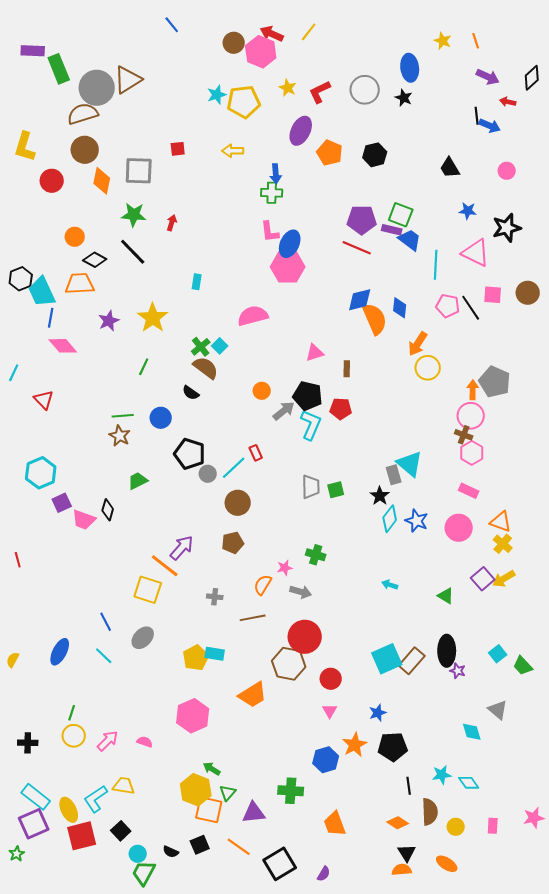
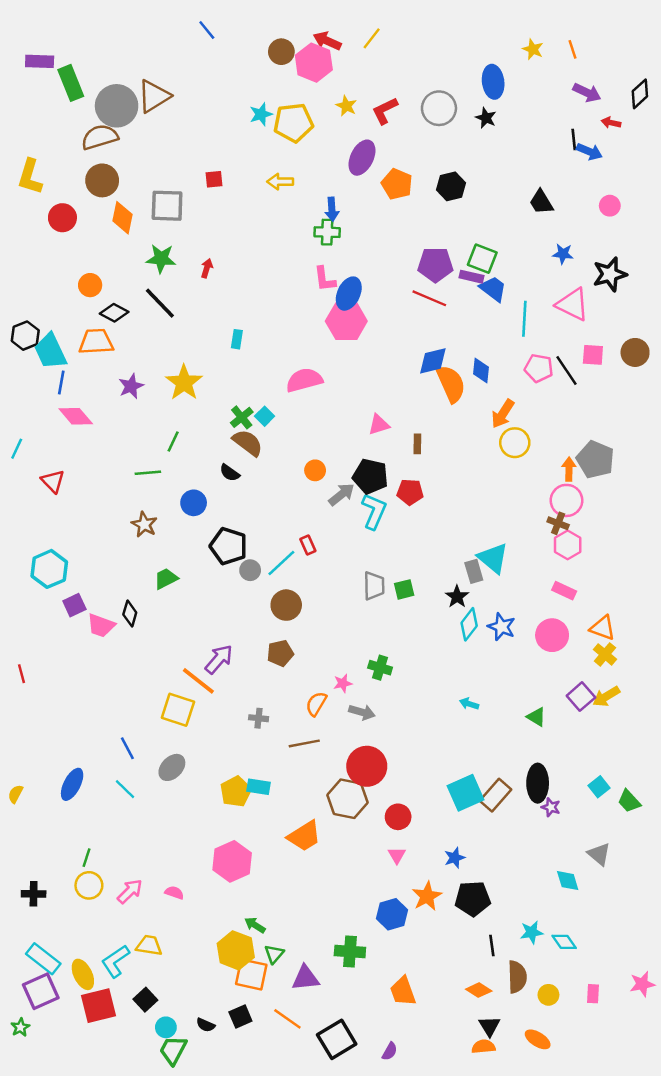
green line: (123, 416) -> (148, 473), moved

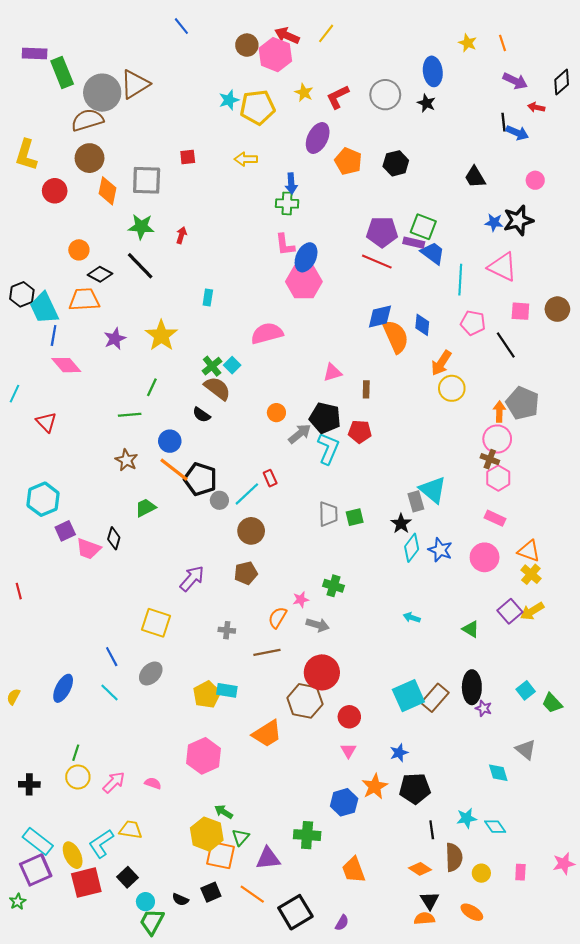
black star: (610, 274) -> (518, 220), moved
black line: (566, 370) -> (506, 345), moved
orange line: (198, 681) -> (174, 470), moved

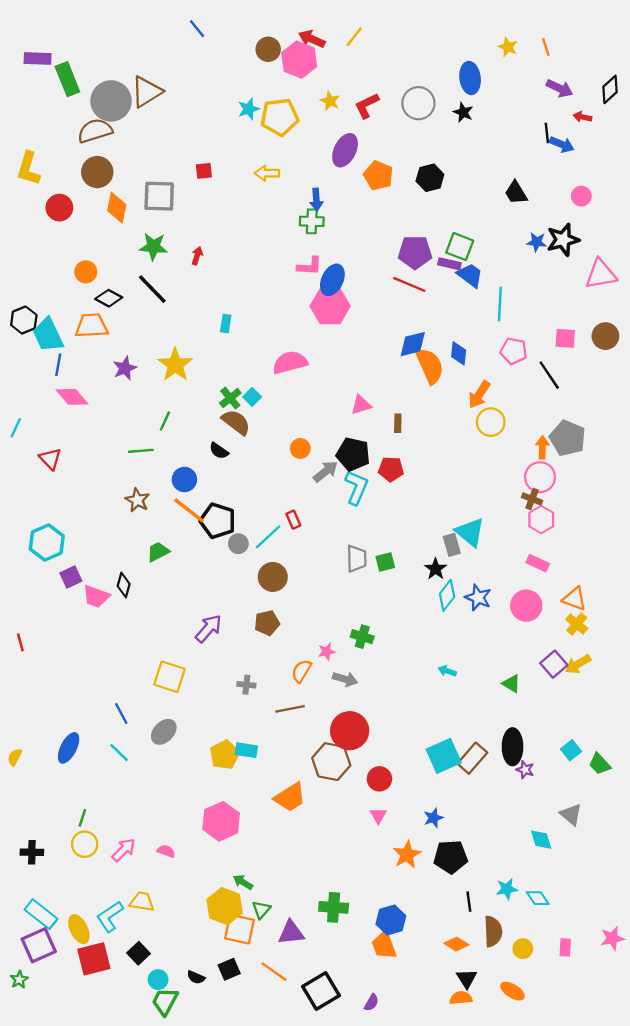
pink L-shape: (285, 245) -> (309, 266), turned -80
pink triangle: (502, 267) -> (601, 274), moved, turned -36
blue hexagon: (344, 802) -> (391, 920), moved

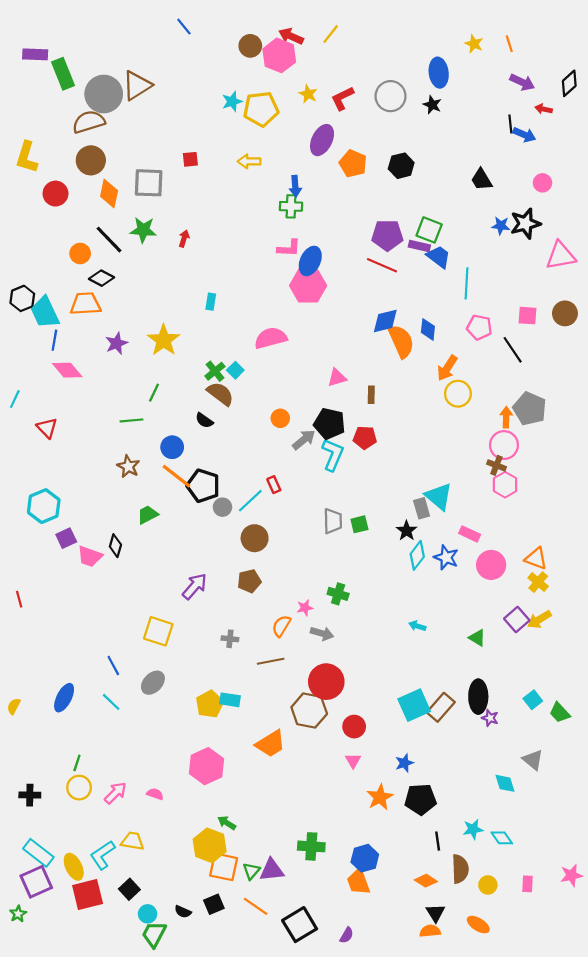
black line: (152, 289) -> (109, 240), moved
pink rectangle: (538, 563) -> (470, 534), moved
green triangle: (261, 910) -> (251, 871), moved

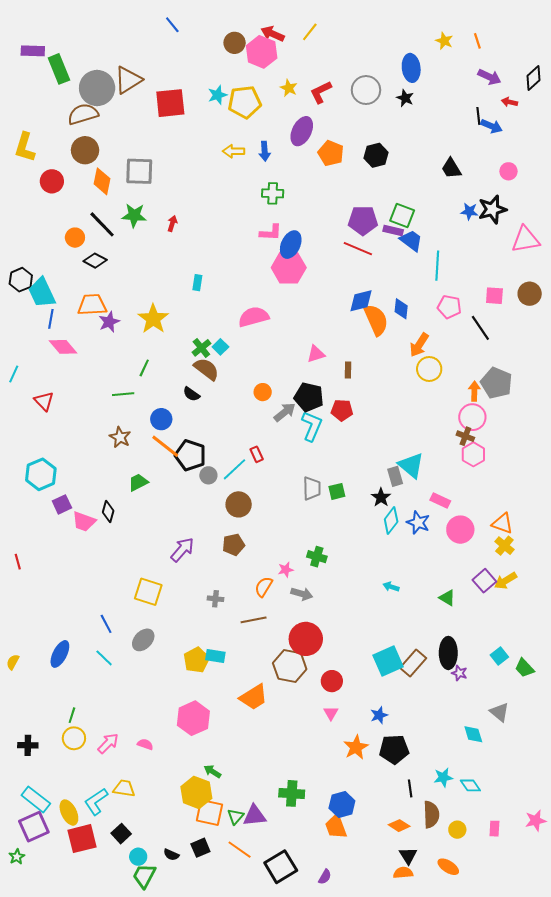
red square: (190, 159) -> (170, 103), moved, size x2.0
blue arrow: (295, 186) -> (265, 151), moved
orange trapezoid: (85, 304) -> (92, 305), moved

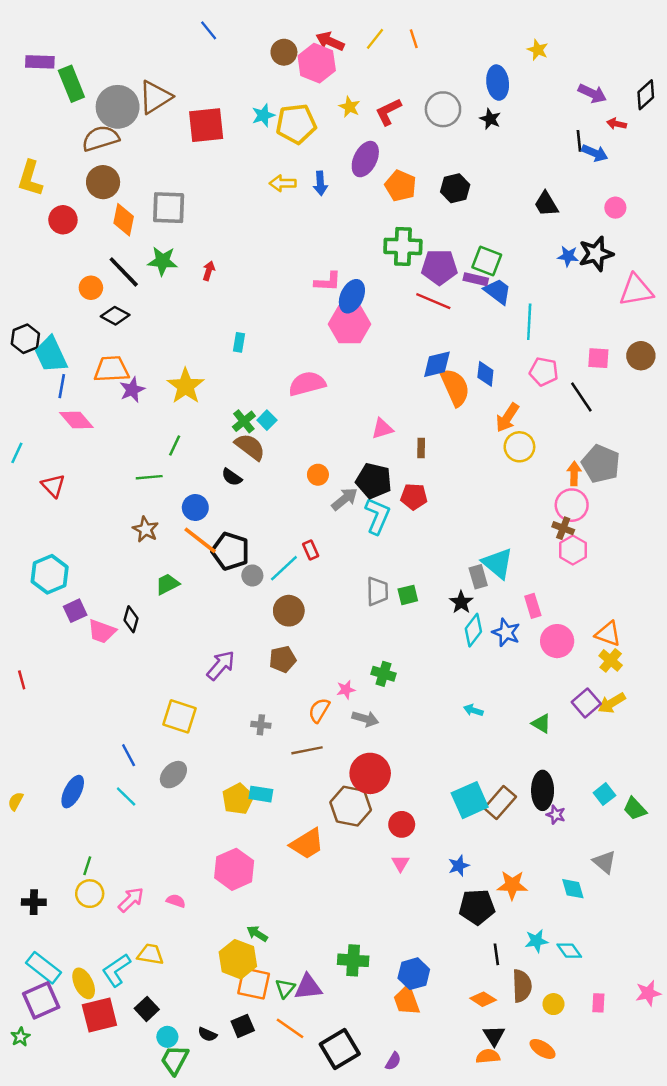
orange line: (477, 41) -> (414, 39), moved
green cross: (273, 193) -> (403, 246), moved, size x1.4
pink rectangle: (440, 500) -> (533, 606), turned 48
orange star: (356, 747) -> (512, 885), moved, turned 30

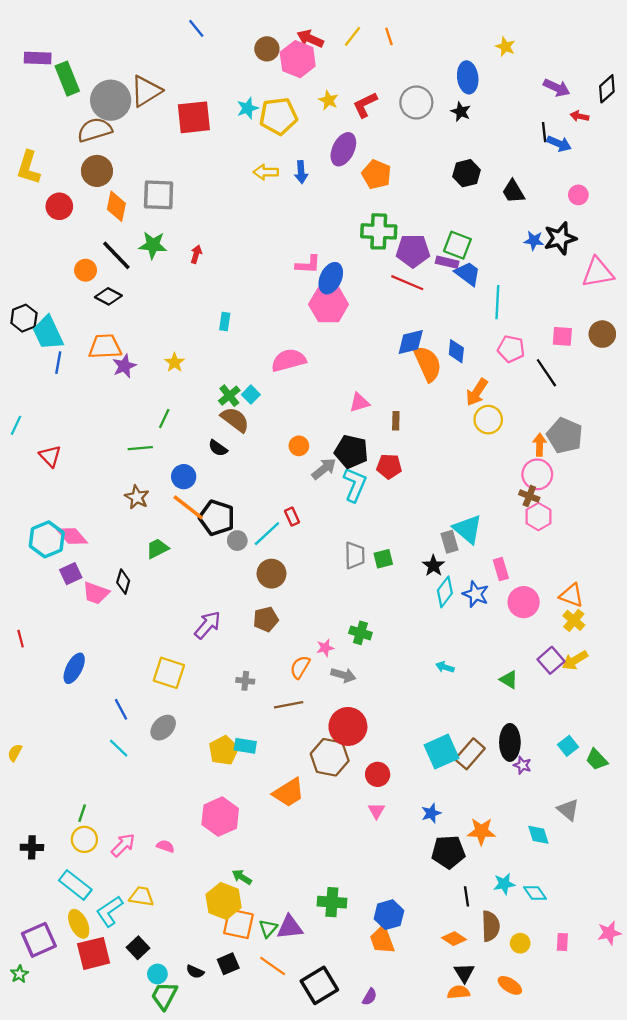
black hexagon: (455, 188) -> (467, 173), moved
yellow star: (186, 386) -> (175, 363), size x0.6
pink diamond: (76, 420) -> (72, 536), moved
blue ellipse: (73, 792) -> (74, 668), moved
cyan rectangle: (44, 968) -> (75, 885), moved

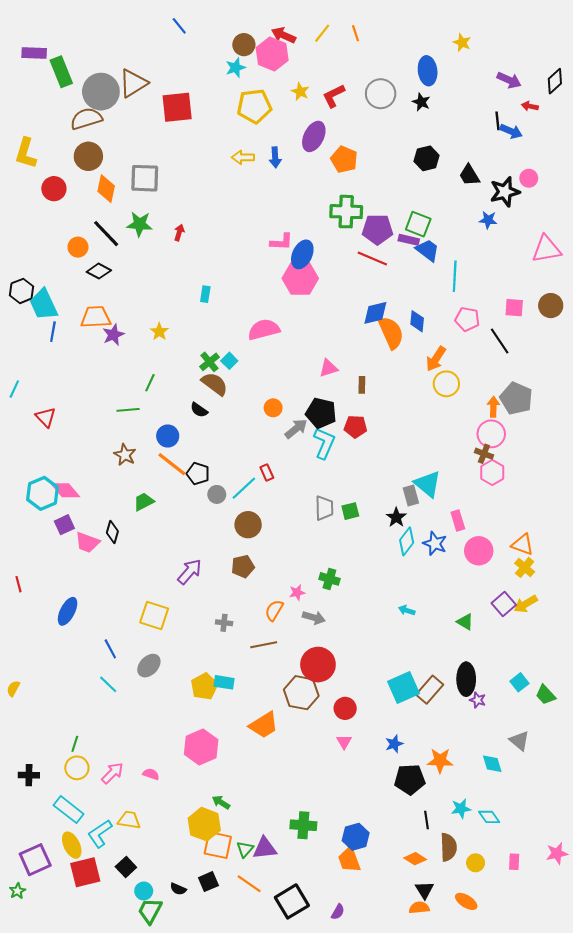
cyan star: (248, 108) -> (236, 68), moved
black star: (560, 238) -> (505, 192), moved
black pentagon: (217, 518) -> (198, 474), size x0.7

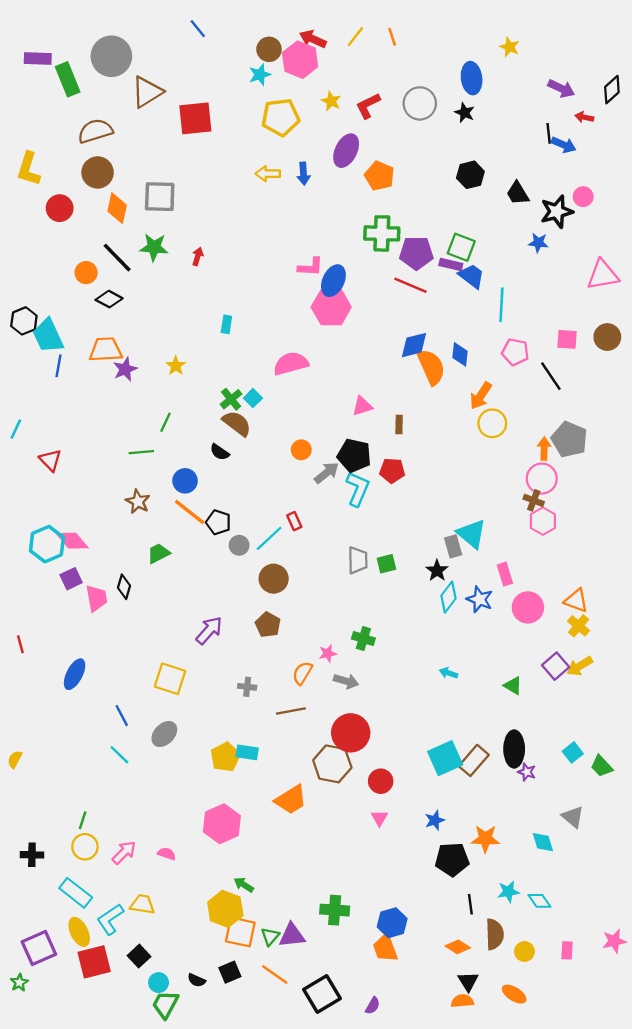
gray circle: (101, 92) -> (111, 56), moved
pink trapezoid: (87, 542) -> (96, 598), turned -120
brown pentagon: (243, 566) -> (268, 625), turned -30

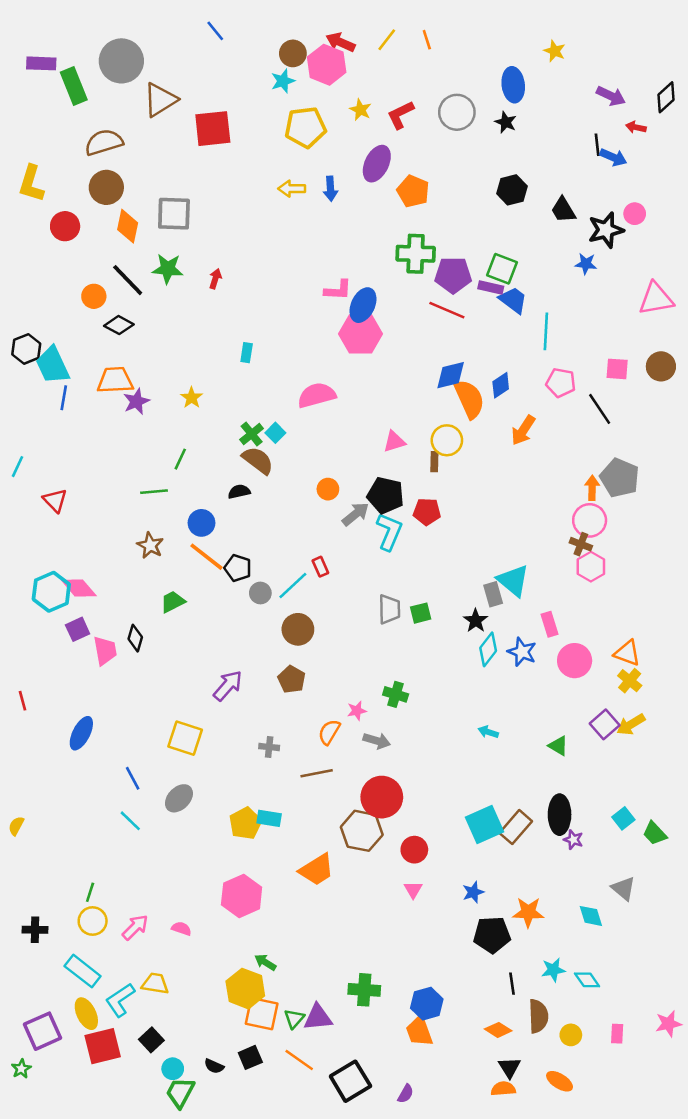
blue diamond: (460, 354) -> (501, 385), turned 50
yellow circle: (492, 423) -> (447, 440), moved
black semicircle: (220, 452) -> (239, 492), turned 132

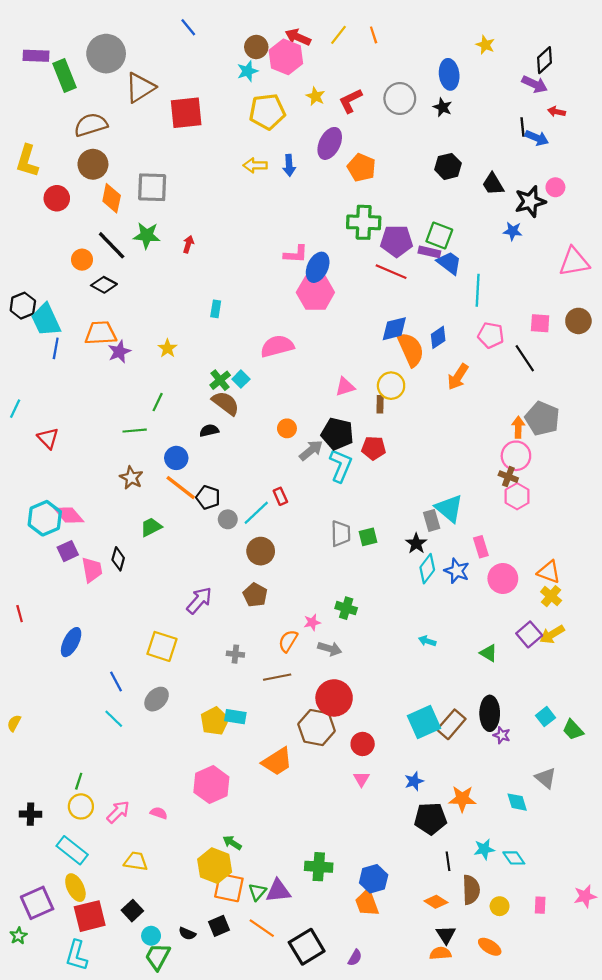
black diamond: (666, 97) -> (544, 60), moved
cyan L-shape: (120, 1000) -> (77, 955), moved, turned -40

